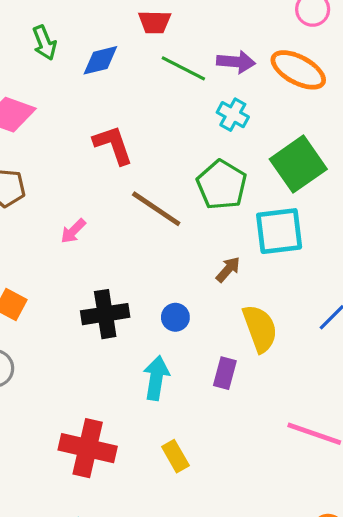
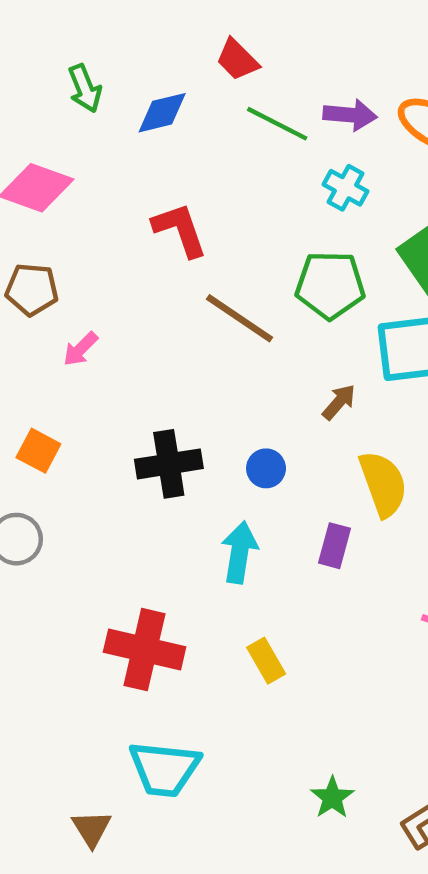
red trapezoid: (155, 22) -> (237, 60), turned 44
green pentagon: (222, 185) -> (330, 285), turned -30
pink arrow: (73, 231) -> (80, 349), moved

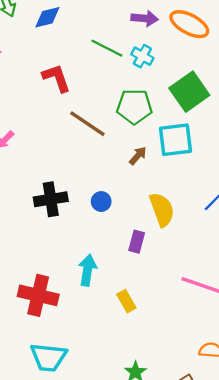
green line: (277, 124) -> (107, 48), moved
brown arrow: (339, 402) -> (138, 156), moved
cyan arrow: (240, 552) -> (87, 270), moved
yellow rectangle: (266, 661) -> (126, 301), moved

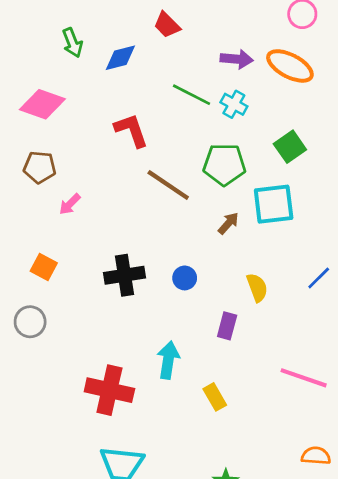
green square: (189, 92) -> (290, 147), size x0.7
yellow semicircle: (162, 210) -> (257, 288), size x0.7

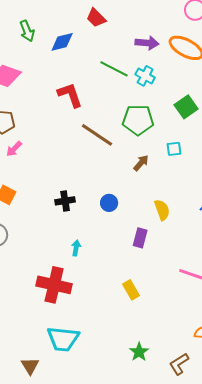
pink arrow: (70, 204) -> (14, 149), moved
cyan square: (274, 204) -> (174, 149), size x0.5
black cross: (124, 275) -> (65, 201), size x0.7
cyan arrow: (168, 360) -> (76, 248), moved, size x0.6

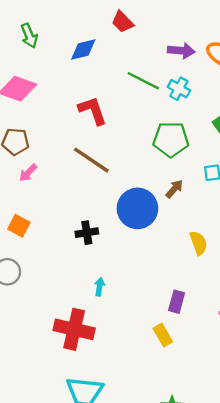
green arrow: (27, 31) -> (29, 36), moved
brown line: (97, 135) -> (91, 160), moved
blue circle: (109, 203) -> (137, 208), moved, size x2.0
purple rectangle: (140, 238) -> (177, 302), moved

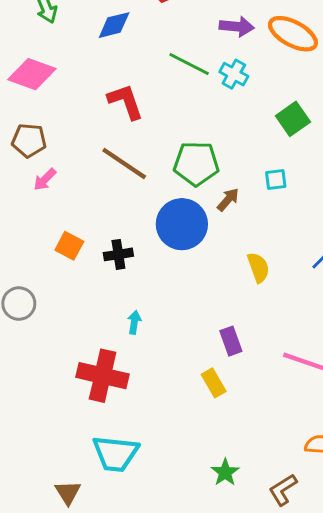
green pentagon: (171, 139) -> (196, 164), moved
orange square: (19, 226) -> (69, 246), moved
purple rectangle: (177, 302) -> (231, 341), turned -35

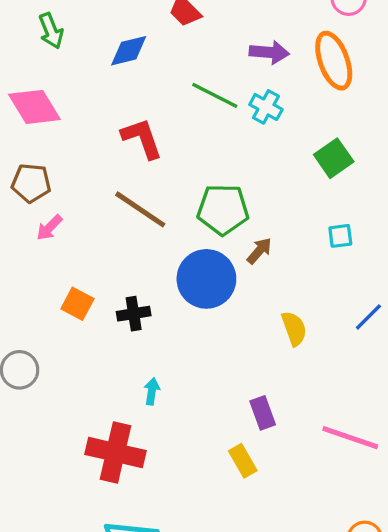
orange ellipse: (293, 34) -> (334, 61), turned 42
pink diamond: (32, 74) -> (34, 107), turned 39
cyan square: (276, 179) -> (340, 236), moved

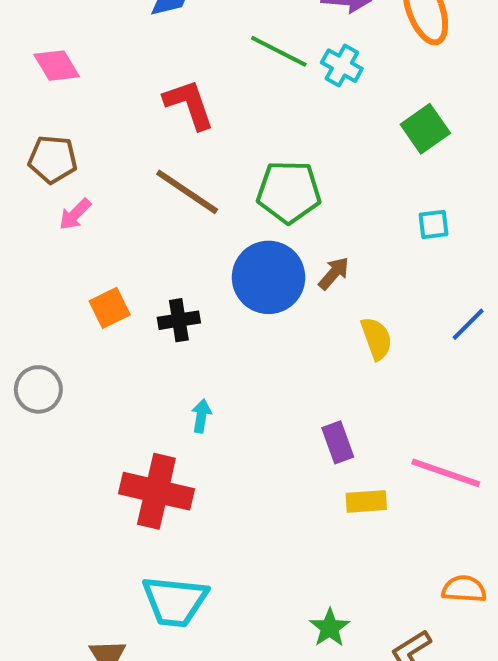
pink diamond: (34, 107) -> (57, 66), size x0.7
brown arrow: (259, 251) -> (334, 273), moved
orange square: (77, 304) -> (110, 308), turned 36
yellow rectangle: (243, 461) -> (366, 501), moved, turned -64

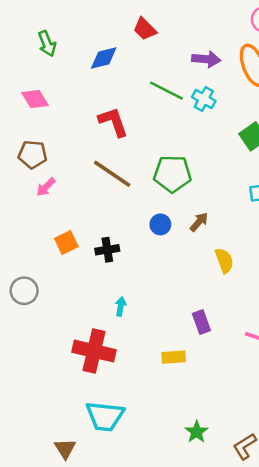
blue circle: (269, 277) -> (160, 224), size x0.5
yellow rectangle: (366, 501) -> (174, 357), moved

